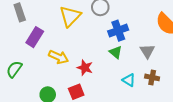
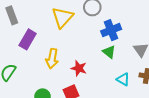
yellow arrow: (59, 57) -> (52, 59), turned 78

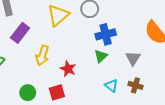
green triangle: (109, 52) -> (101, 56), turned 32

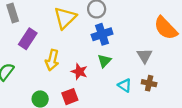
blue cross: (106, 34) -> (102, 34), moved
green triangle: (101, 56) -> (104, 61), moved

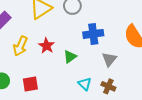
blue cross: (102, 34) -> (93, 34), moved
red star: (79, 72) -> (47, 46), moved

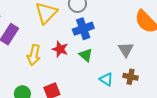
blue cross: (93, 34) -> (83, 29), moved
green triangle: (70, 57) -> (86, 55), turned -32

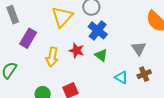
blue cross: (83, 29) -> (98, 30), turned -30
brown cross: (131, 77) -> (144, 74), turned -32

